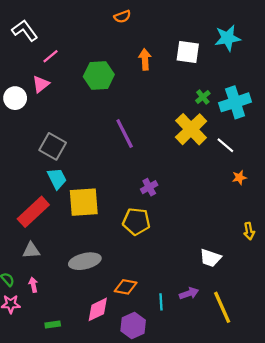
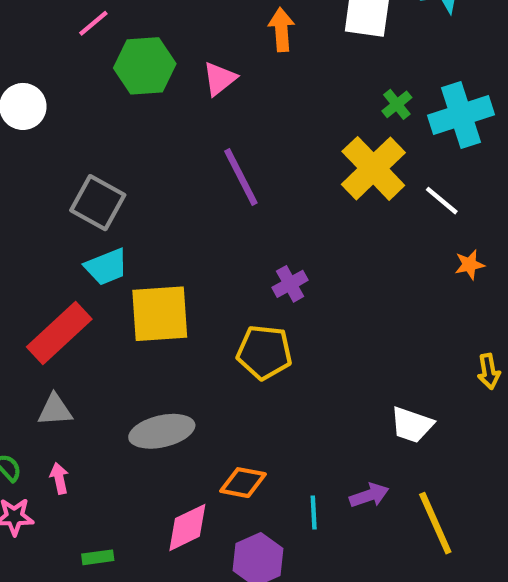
green hexagon: (99, 76) -> (145, 66), moved
pink triangle: (41, 84) -> (220, 79), moved
cyan trapezoid: (57, 179) -> (106, 267), turned 95

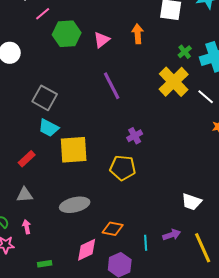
orange arrow: (281, 30) -> (138, 34), moved
cyan trapezoid: (106, 267) -> (49, 128), turned 50
red rectangle: (59, 333) -> (27, 159), size x0.6

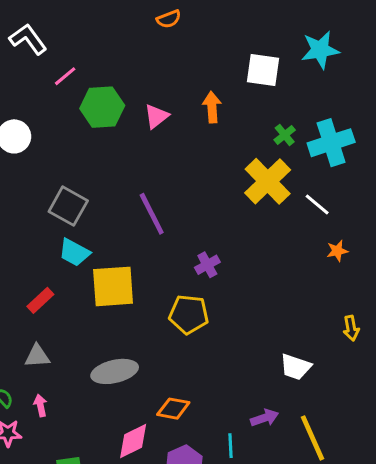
purple line: (112, 86) -> (152, 214), moved
cyan line: (146, 243) -> (231, 446), moved

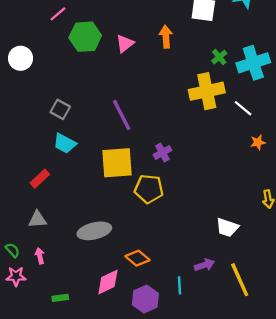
yellow cross: (268, 181) -> (207, 91), turned 32
gray square: (68, 206) -> (60, 109), size x0.7
yellow square: (113, 286) -> (117, 163), moved
orange diamond: (173, 409) -> (137, 258), turned 30

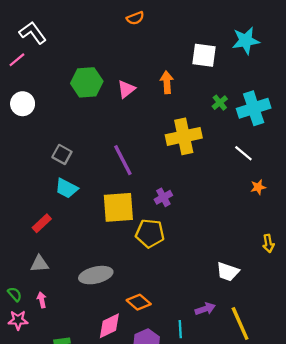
pink line: (58, 14) -> (17, 60), moved
yellow cross: (207, 91) -> (184, 136), moved

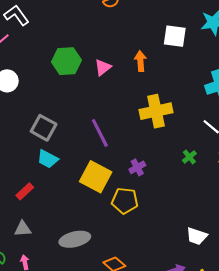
green cross: (220, 103) -> (189, 157), moved
gray square: (62, 154) -> (44, 128), size x1.4
yellow square: (118, 207) -> (96, 177), turned 32

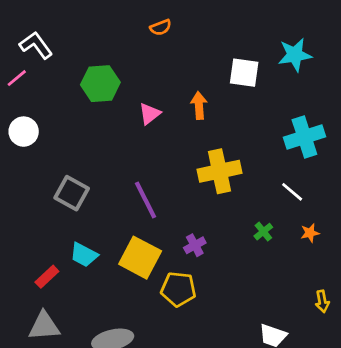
green hexagon: (66, 61) -> (100, 84), moved
cyan trapezoid: (48, 159) -> (84, 255), moved
gray triangle: (23, 229) -> (44, 326), size x1.4

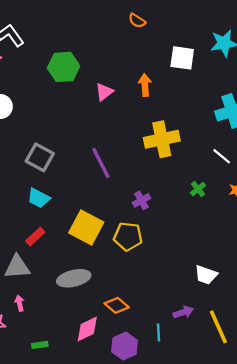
orange semicircle: (161, 27) -> (137, 21), moved, turned 54
cyan trapezoid: (84, 255) -> (39, 198), moved
yellow square: (140, 258) -> (86, 227), moved
red rectangle: (47, 277) -> (35, 236), moved

